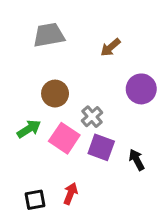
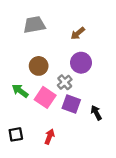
purple circle: (141, 89) -> (81, 63), moved
green arrow: (29, 129) -> (20, 91), turned -112
black square: (35, 200) -> (16, 134), moved

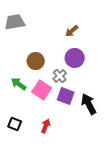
gray trapezoid: (34, 25) -> (15, 22), moved
black arrow: (96, 113) -> (89, 104), size x1.5
black square: (16, 134) -> (15, 124), turned 32

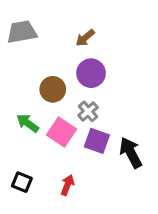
brown arrow: (72, 31) -> (85, 38), moved
purple circle: (75, 58) -> (91, 73), moved

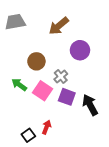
brown arrow: (85, 38) -> (59, 26), size x1.5
purple circle: (91, 73) -> (80, 50), moved
black square: (22, 182) -> (28, 135), moved, turned 32

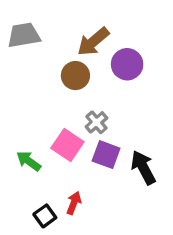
purple circle: (80, 50) -> (127, 64), moved
brown circle: (36, 61) -> (75, 76), moved
green arrow: (19, 85) -> (29, 161), moved

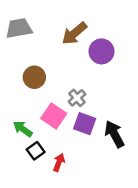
brown circle: (75, 76) -> (34, 77), moved
black square: (45, 216) -> (36, 151), moved

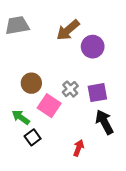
brown circle: (34, 77) -> (31, 83), moved
purple square: (85, 124) -> (97, 93), moved, turned -30
red arrow: (59, 162) -> (79, 148), moved

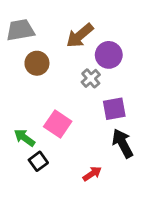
brown circle: (31, 83) -> (37, 63), moved
gray cross: (70, 89) -> (91, 78), moved
red arrow: (79, 148) -> (92, 174), turned 35

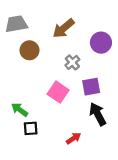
purple circle: (109, 55) -> (101, 43), moved
pink square: (58, 124) -> (58, 92), moved
black square: (38, 161) -> (31, 128), turned 32

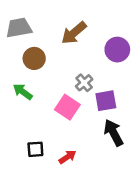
gray cross: (72, 62) -> (84, 83), moved
green arrow: (20, 110) -> (23, 92), moved
red arrow: (73, 138) -> (67, 157), moved

